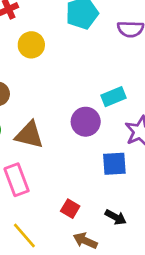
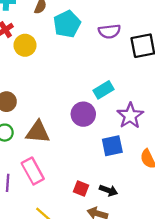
yellow circle: (31, 45) -> (25, 45), moved
black arrow: (116, 217) -> (108, 190), moved

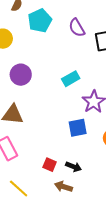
purple semicircle: (109, 31) -> (77, 28), turned 66
purple circle: (83, 114) -> (21, 75), moved

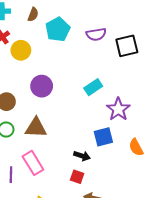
purple semicircle: (77, 28) -> (96, 34), turned -66
black arrow: (74, 167) -> (82, 156), moved

